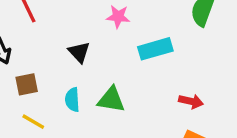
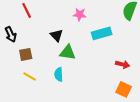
cyan semicircle: (72, 100) -> (59, 74), moved
green triangle: (111, 100) -> (68, 52), moved

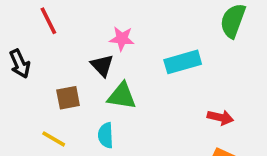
pink star: (80, 14) -> (122, 39), moved
brown square: (26, 54) -> (68, 98), moved

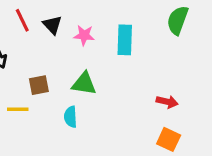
cyan rectangle: (183, 62) -> (125, 40), moved, turned -72
black triangle: (102, 65) -> (52, 25), moved
yellow line: (54, 139) -> (18, 109), moved, turned -30

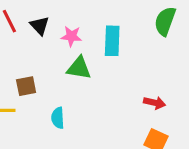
green triangle: (84, 84) -> (79, 68), moved

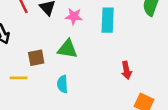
green triangle: (79, 68) -> (67, 49), moved
red arrow: (154, 103) -> (126, 70), moved, turned 66

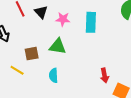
red arrow: (126, 70) -> (104, 75), moved
yellow line: (19, 78) -> (17, 70), turned 32

